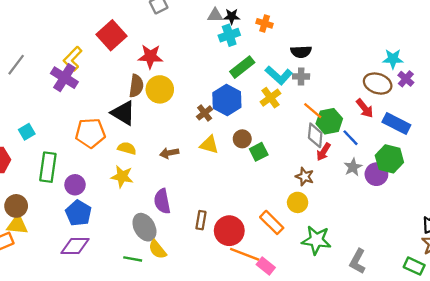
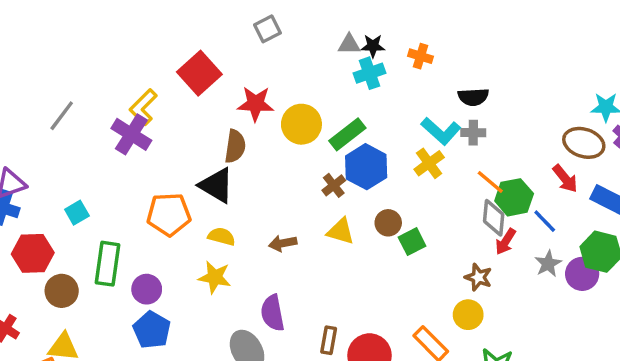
green rectangle: (242, 67) -> (347, 134), moved
yellow circle: (160, 89) -> (301, 124), moved
brown circle: (16, 206) -> (62, 291), moved

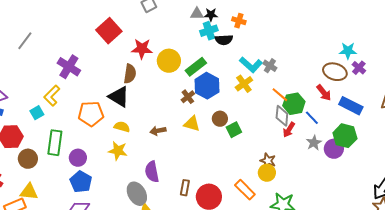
black semicircle: (473, 97) -> (224, 40), moved
yellow L-shape: (143, 107) -> (52, 96), moved
gray line: (62, 116) -> (25, 41), moved
gray cross: (473, 133) -> (270, 66), turned 32
brown star: (478, 277) -> (268, 161), moved

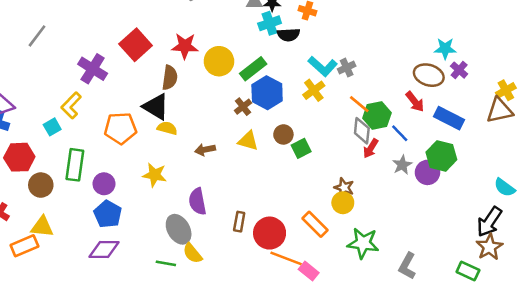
red square: (109, 31) -> (136, 45), moved
gray cross: (270, 66) -> (347, 68), turned 32
yellow semicircle: (122, 127) -> (167, 128), moved

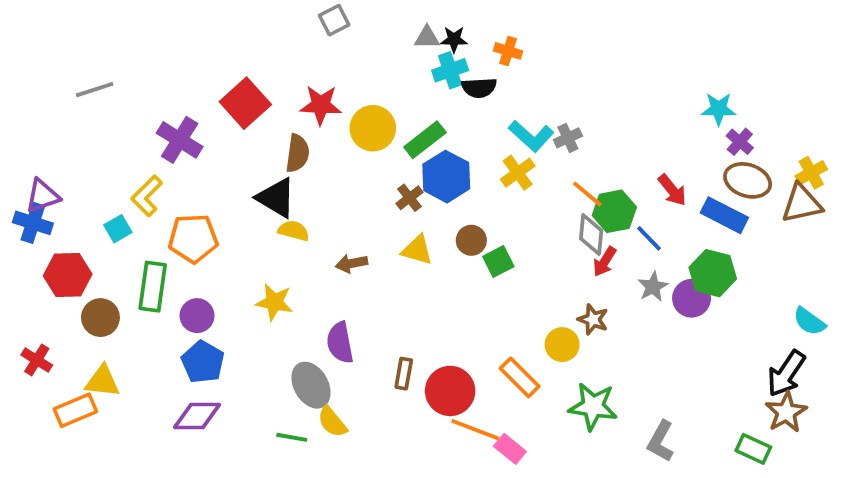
gray line: (37, 36) -> (95, 90), turned 35
brown ellipse: (429, 75) -> (748, 180), moved
orange pentagon: (120, 128) -> (193, 238), moved
brown star: (344, 188) -> (593, 319), moved

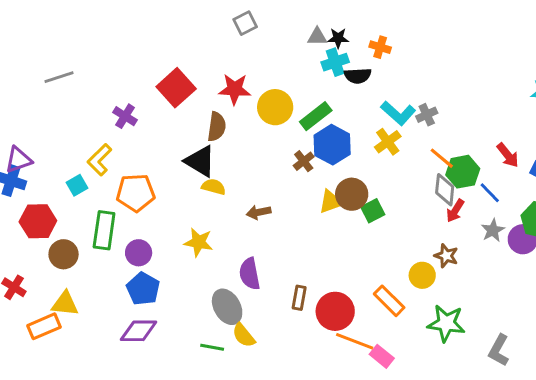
purple cross: (180, 140) -> (125, 116), size x0.7
brown circle: (471, 240) -> (352, 194), size x1.4
yellow triangle: (417, 250) -> (331, 202), moved, turned -36

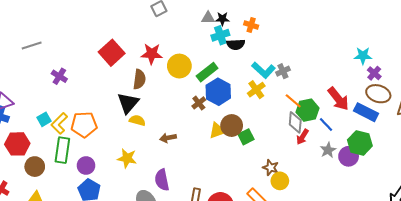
purple cross: (125, 116) -> (59, 76), moved
red arrow: (508, 155) -> (338, 99), size x1.4
yellow L-shape: (100, 160) -> (59, 123), moved
black triangle: (200, 161) -> (128, 103), turned 40
brown star: (446, 256) -> (271, 168), moved

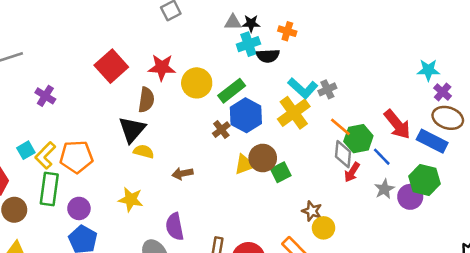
yellow cross: (256, 90) -> (294, 113), size x1.4

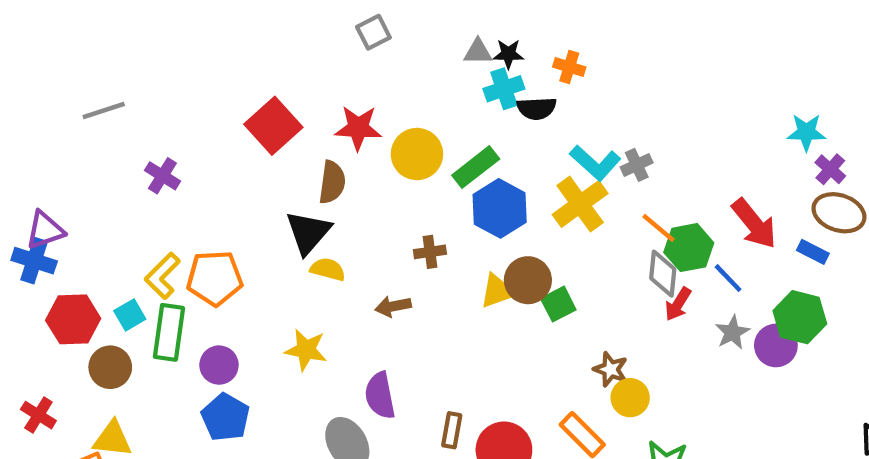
brown cross: (221, 130) -> (430, 252), moved, turned 30
blue rectangle: (432, 141) -> (813, 252), size x0.6
cyan square: (26, 150) -> (130, 315), moved

